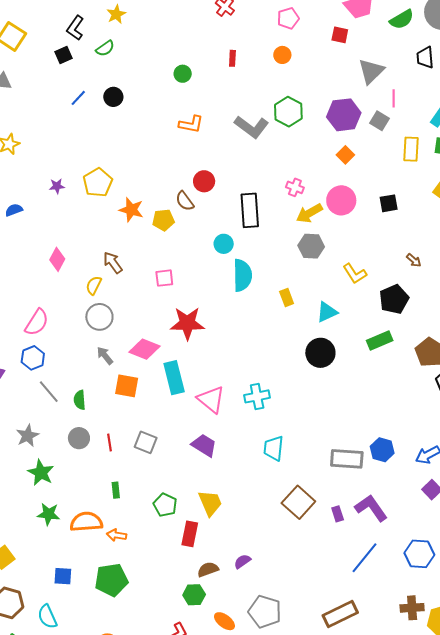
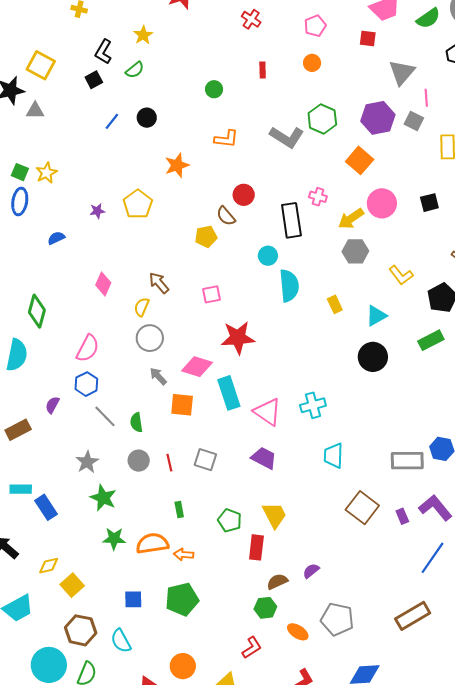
orange square: (345, 155) -> (360, 160), moved, size x1.5
pink cross: (295, 187) -> (318, 197), moved
orange star: (131, 210) -> (177, 165), moved, turned -30

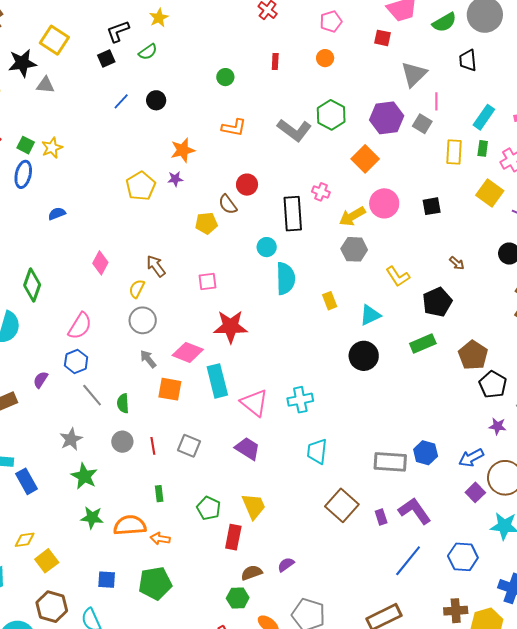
black L-shape: (103, 52) -> (118, 31), turned 35
purple star: (97, 211) -> (175, 179), moved

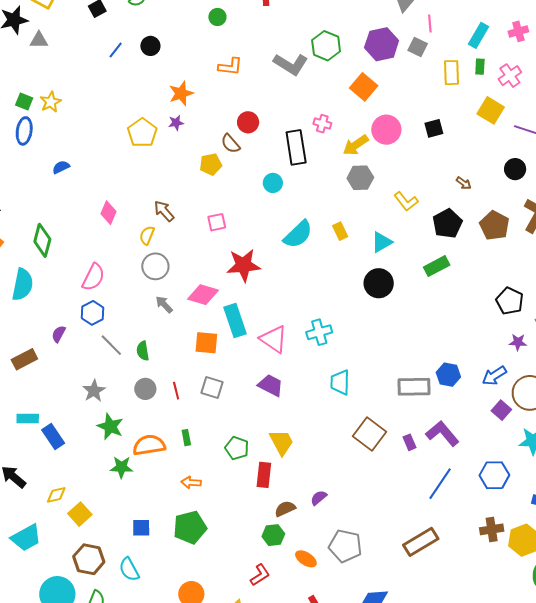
cyan semicircle: (286, 278) -> (298, 234), moved, turned 52
brown pentagon: (473, 355) -> (494, 225), moved
orange square: (170, 389) -> (206, 343), moved
orange semicircle: (130, 525) -> (149, 445), moved

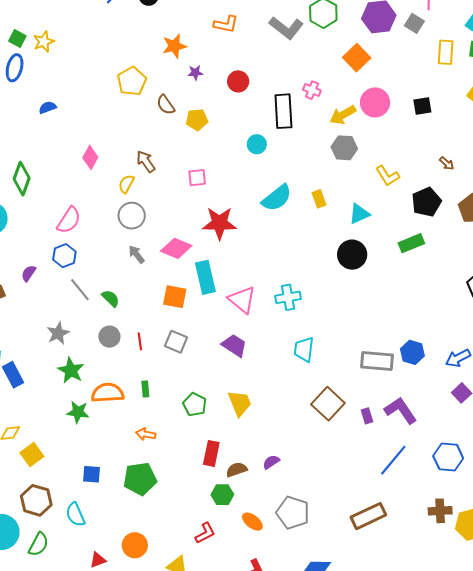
purple star: (176, 123) -> (195, 73), moved
brown semicircle: (230, 144) -> (166, 105), moved
green semicircle: (143, 351) -> (111, 298), turned 138
red rectangle: (264, 475) -> (211, 453), moved

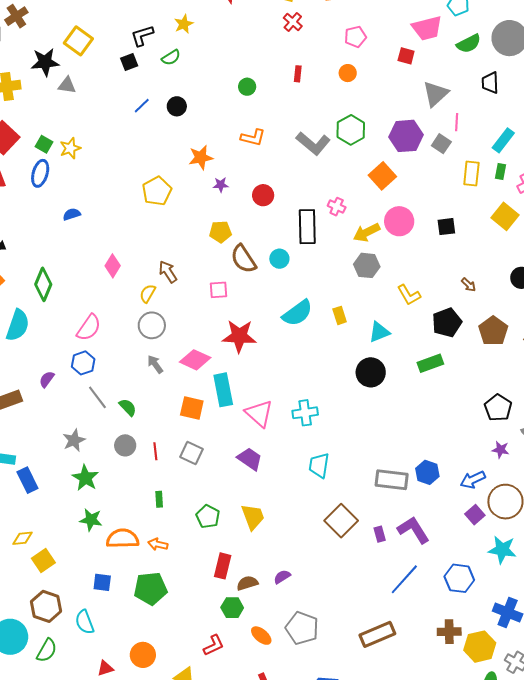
brown semicircle: (166, 105) -> (243, 259), moved, size x1.4
orange semicircle: (108, 393) -> (123, 539), moved

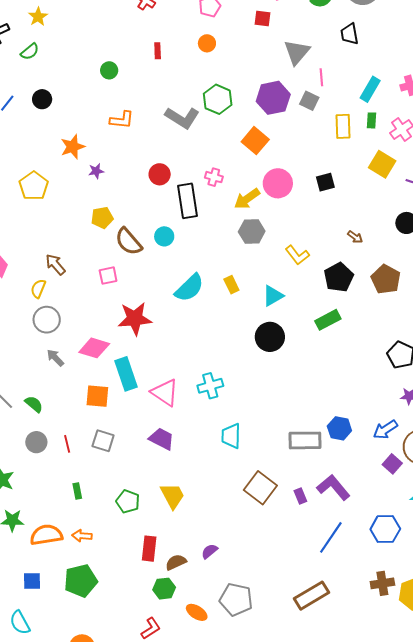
red circle: (263, 195) -> (160, 174), moved

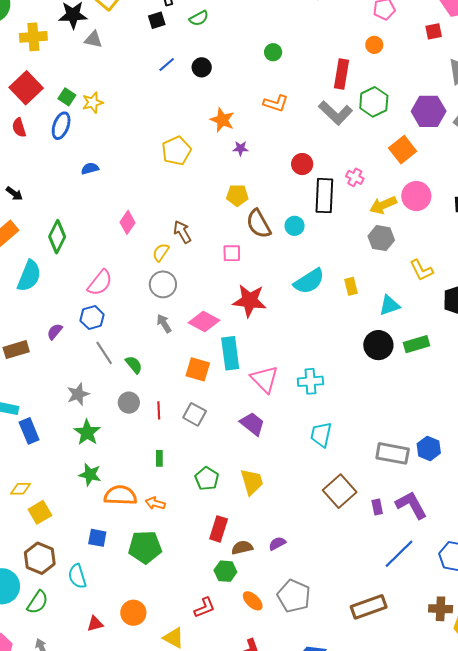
red square: (263, 18) -> (434, 31), turned -30
red rectangle: (158, 51) -> (342, 74), moved, size x1.8
orange star: (73, 147) -> (222, 120), turned 30
green rectangle: (328, 320) -> (416, 344), moved

